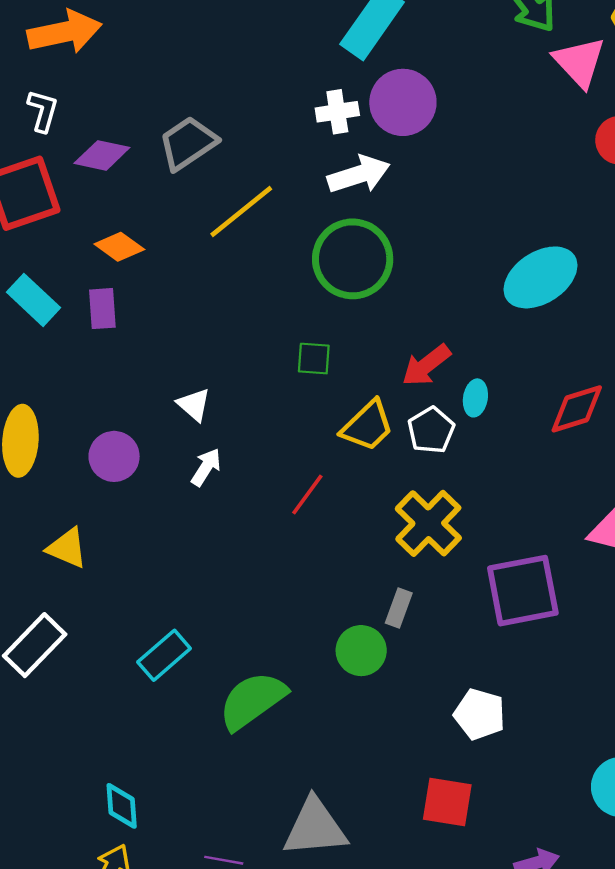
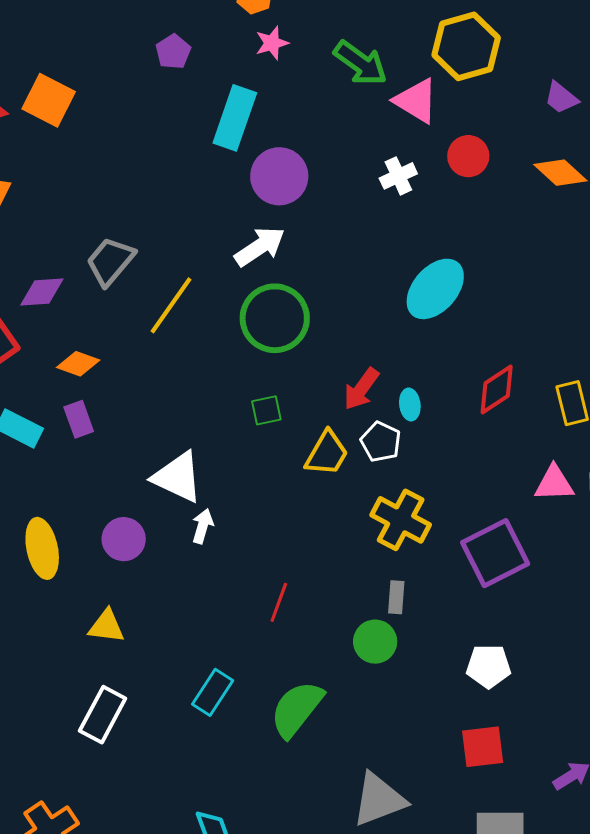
white cross: (337, 112) -> (398, 176), moved
white triangle: (194, 405) -> (178, 477), size x1.8
red line: (307, 494) -> (279, 602), moved

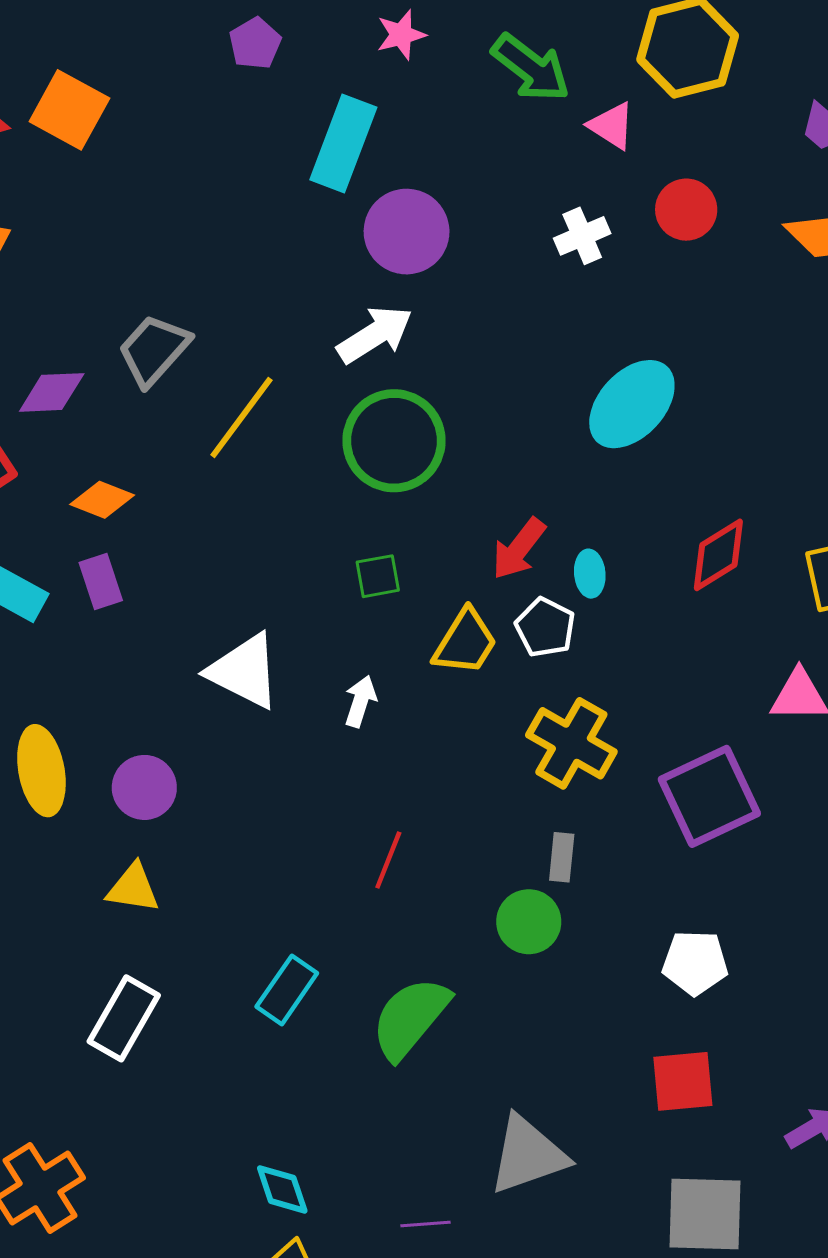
pink triangle: (416, 101) -> (612, 126), size x0.7
white arrow: (203, 526) -> (360, 701), moved
purple circle: (124, 539) -> (144, 787), moved

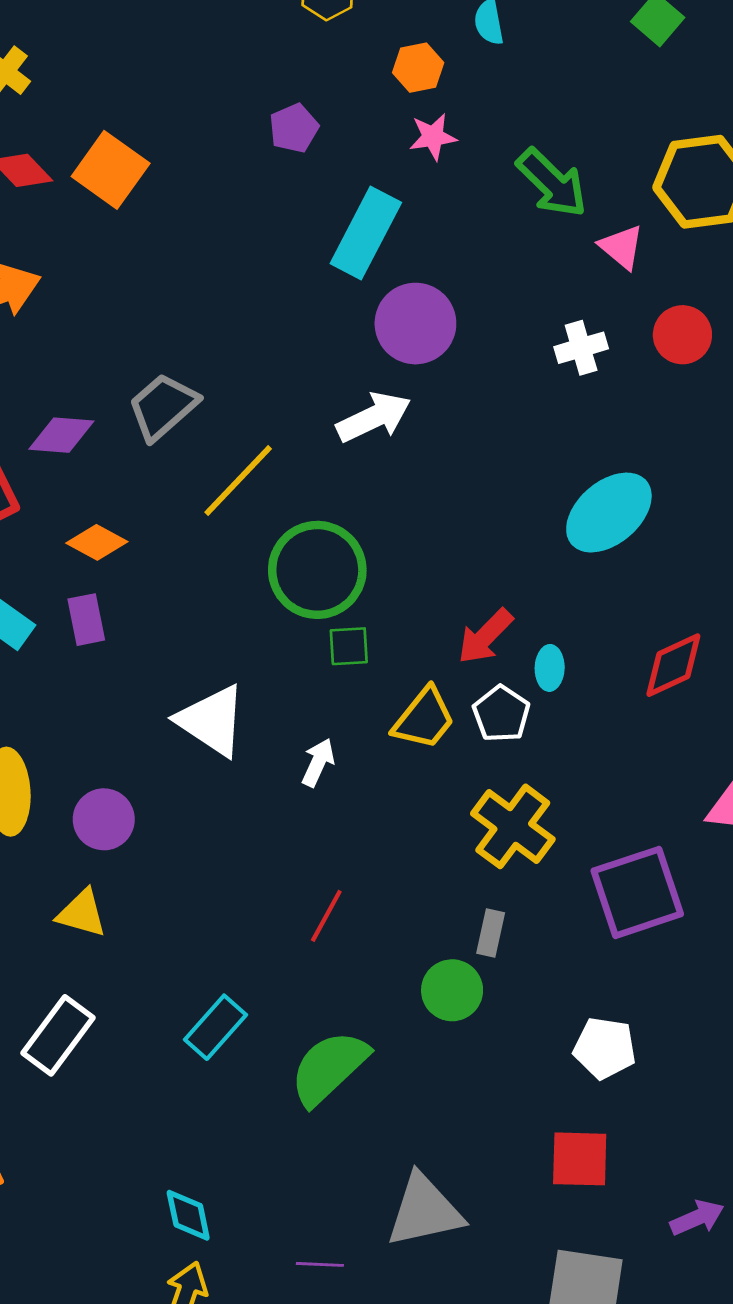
green circle: (394, 441) -> (317, 570), moved

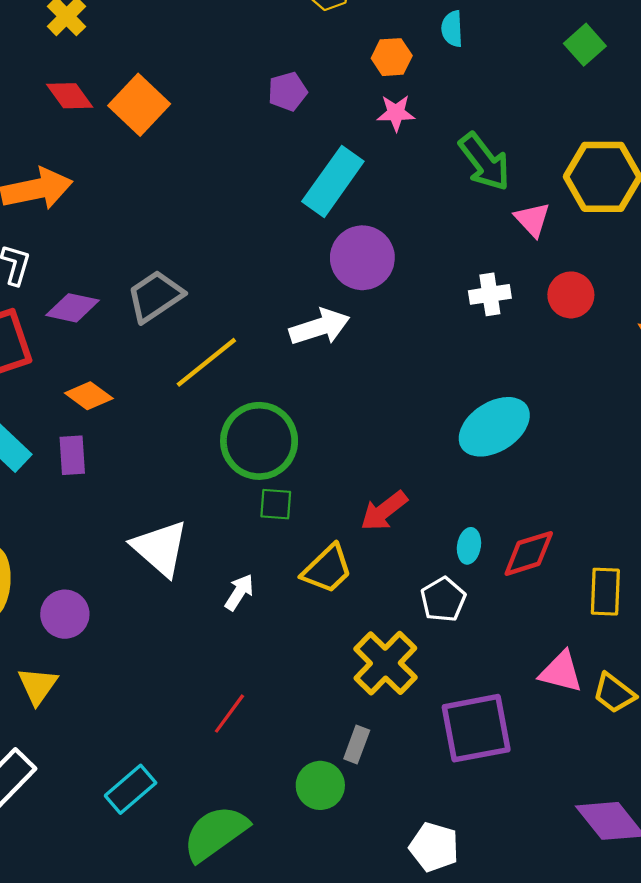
cyan ellipse: (550, 668) -> (469, 546), moved
white pentagon: (501, 714) -> (443, 599), moved
yellow triangle: (82, 913) -> (38, 686), turned 42

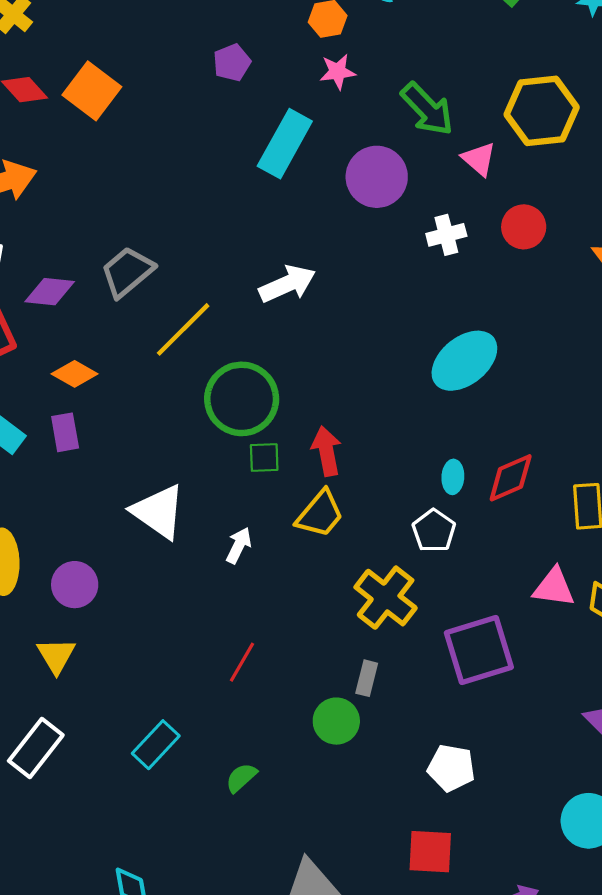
purple circle: (362, 258) -> (377, 177), moved
red arrow: (384, 511) -> (326, 451), moved, turned 123
green semicircle: (215, 833) -> (241, 778), size x0.5

